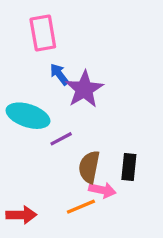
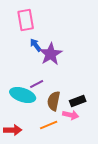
cyan ellipse: (28, 116) -> (23, 95), moved
black rectangle: (129, 167) -> (78, 101), turned 63
pink arrow: (102, 190) -> (71, 115), moved

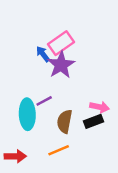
pink rectangle: (26, 20) -> (61, 43), moved, turned 65
cyan ellipse: (23, 95) -> (27, 114), turned 70
pink arrow: (71, 115) -> (99, 107), moved

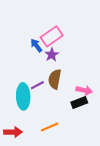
purple star: (61, 65) -> (52, 55), size x0.6
brown semicircle: (65, 121) -> (55, 79), moved

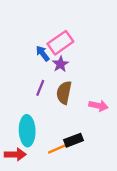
purple line: (37, 85) -> (40, 88), moved, turned -40
cyan ellipse: (23, 96) -> (27, 131), moved
black rectangle: (79, 103) -> (74, 140), moved

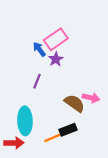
brown semicircle: (64, 93) -> (75, 103), moved, turned 115

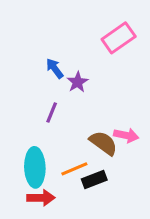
pink rectangle: (56, 39) -> (119, 38), moved
orange line: (54, 137) -> (74, 169), moved
red arrow: (14, 143) -> (41, 198), moved

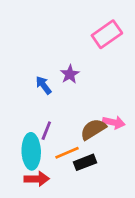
blue arrow: (55, 68) -> (44, 85), moved
purple line: (52, 113) -> (46, 131), moved
brown semicircle: (103, 143) -> (93, 129), turned -68

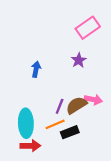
purple star: (70, 74) -> (79, 60), moved
blue arrow: (44, 85) -> (36, 69), turned 48
purple line: (46, 131) -> (60, 106), moved

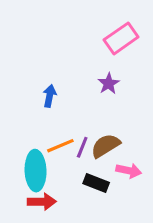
pink arrow: (93, 100) -> (129, 171), moved
orange line: (55, 124) -> (60, 146), moved
black rectangle: (70, 132) -> (96, 183), turned 42

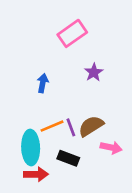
pink rectangle: (121, 38) -> (72, 33), moved
purple line: (82, 147) -> (71, 127), turned -42
black rectangle: (96, 183) -> (68, 158), moved

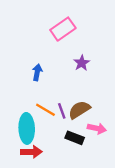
orange line: (52, 126) -> (45, 110), turned 54
black rectangle: (68, 158) -> (75, 138), moved

